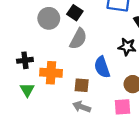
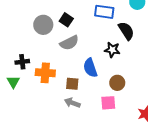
gray semicircle: (78, 39) -> (69, 43), turned 36
green triangle: (27, 90) -> (13, 82), moved

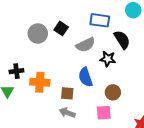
gray semicircle: (69, 43) -> (85, 45), moved

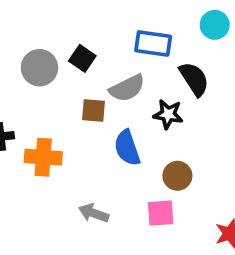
brown square: (67, 93) -> (94, 111), moved

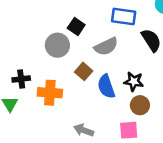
gray circle: (39, 68) -> (57, 45), moved
brown square: (94, 111) -> (84, 71), moved, turned 36
black star: (168, 114) -> (134, 81), moved

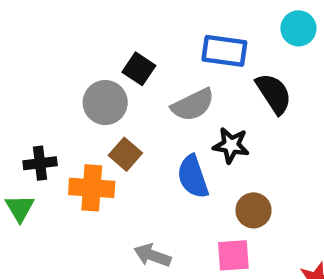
brown square: (84, 71) -> (125, 154), moved
black star: (134, 81) -> (231, 145), moved

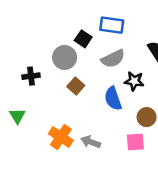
blue rectangle: (224, 51) -> (112, 25), moved
black cross: (40, 163) -> (31, 76), moved
orange cross: (92, 188) -> (61, 137), moved, turned 30

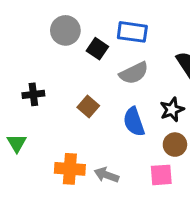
gray circle: (65, 57) -> (65, 30), moved
black star: (134, 81) -> (172, 110), moved, turned -30
orange cross: (61, 137) -> (70, 169), turned -30

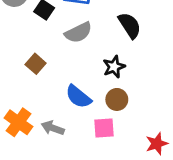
blue semicircle: (134, 122) -> (78, 97), moved, turned -32
orange cross: (70, 169) -> (19, 122), turned 32

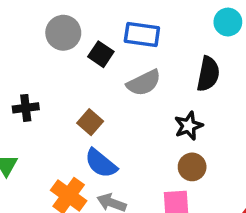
black semicircle: (130, 25) -> (208, 74), turned 44
blue semicircle: (78, 97) -> (101, 163), moved

